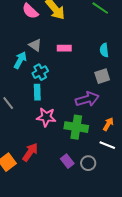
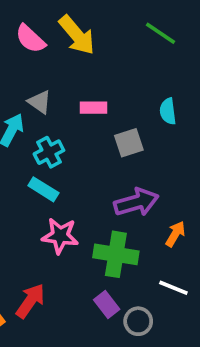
gray square: (102, 76) -> (129, 143), moved
cyan rectangle: (37, 92) -> (43, 189), turned -56
orange arrow: (108, 124) -> (175, 234), moved
purple rectangle: (67, 161) -> (107, 305), moved

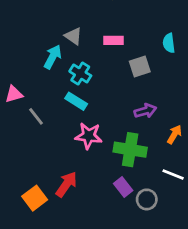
cyan cross: (49, 152) -> (80, 74), turned -30
purple arrow: (136, 202) -> (145, 111), size x0.7

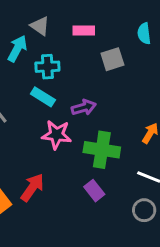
cyan cross: (80, 74) -> (47, 67), turned -35
purple arrow: (145, 111) -> (84, 107), moved
gray circle: (147, 199) -> (144, 210), moved

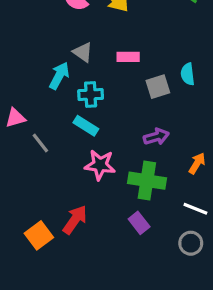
cyan semicircle: (144, 33) -> (188, 74), moved
purple arrow: (84, 107) -> (156, 137), moved

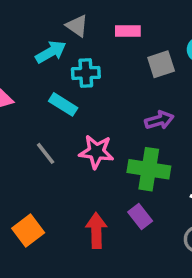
cyan arrow: (59, 76) -> (51, 52), turned 32
cyan rectangle: (86, 126) -> (63, 104), moved
gray line: (40, 143) -> (46, 153), moved
red arrow: (75, 220) -> (96, 230), moved, turned -36

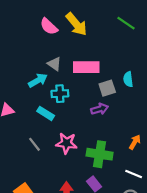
pink rectangle: (128, 31) -> (86, 67), size x1.6
purple arrow: (159, 120) -> (100, 109), moved

